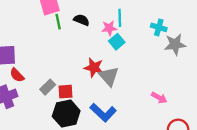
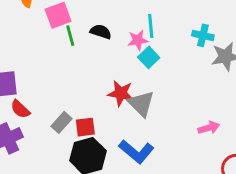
pink arrow: (159, 98) -> (209, 128), turned -42

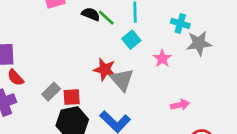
green line: (70, 36) -> (106, 18), moved, turned -36
pink star: (138, 40) -> (162, 58), moved, turned -30

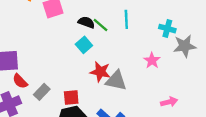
cyan square: (131, 40) -> (84, 45), moved
gray triangle: (122, 80) -> (116, 81), turned -35
gray rectangle: (51, 92) -> (42, 92), moved

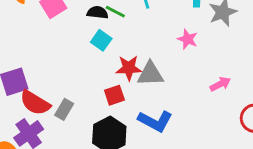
red semicircle: (20, 81) -> (35, 103), size x1.5
red square: (71, 97) -> (114, 95), moved

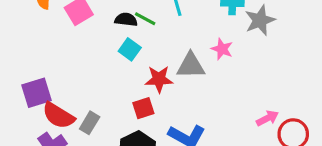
gray triangle: (150, 74) -> (191, 66), moved
pink arrow: (220, 84) -> (267, 118), moved

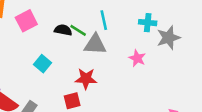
cyan square: (130, 49) -> (43, 64), moved
gray triangle: (191, 66) -> (95, 44), moved

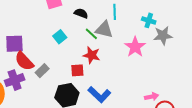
green line: (78, 30) -> (91, 34), moved
pink star: (137, 58) -> (135, 47), size x1.5

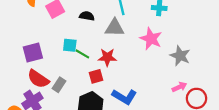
green line: (91, 34) -> (82, 54), moved
gray star: (163, 36) -> (180, 56), moved, turned -30
cyan square: (60, 37) -> (70, 45), turned -32
purple square: (14, 44) -> (33, 53), moved

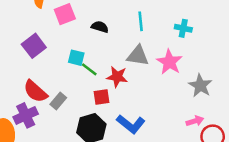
gray triangle: (115, 28) -> (138, 56), moved
purple square: (33, 53) -> (34, 46), moved, turned -30

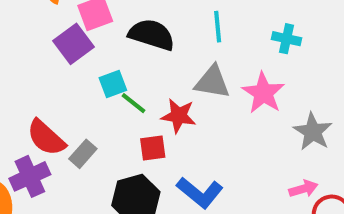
black semicircle: (100, 27) -> (152, 35), size x1.6
purple square: (34, 46) -> (74, 44), moved
cyan square: (76, 58) -> (113, 84), turned -35

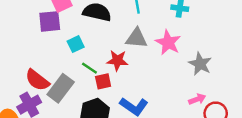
purple square: (74, 44) -> (50, 21), turned 35
green line: (134, 103) -> (89, 68), moved
gray rectangle: (83, 154) -> (61, 88), size x1.6

